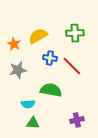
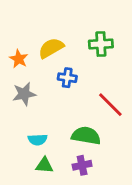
red line: (72, 66) -> (110, 105), moved
green semicircle: (51, 90) -> (86, 136), moved
purple cross: (77, 120) -> (82, 165), moved

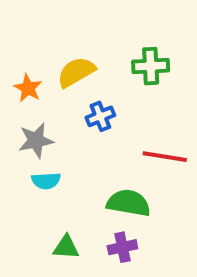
blue cross: (67, 78) -> (100, 116), turned -30
red line: (110, 105) -> (165, 157), turned -36
cyan semicircle: (38, 140) -> (46, 181), moved

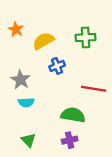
orange star: (28, 88) -> (16, 29), moved
gray star: (36, 141) -> (21, 80), turned -30
green triangle: (66, 247) -> (29, 140), moved, turned 42

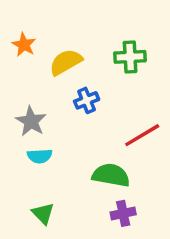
red line: (94, 89) -> (142, 135), turned -40
purple cross: (70, 140) -> (123, 213), moved

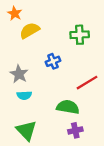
orange star: (24, 45) -> (15, 13), moved
yellow semicircle: (66, 62) -> (30, 30), moved
green triangle: (43, 213) -> (26, 130), size x1.5

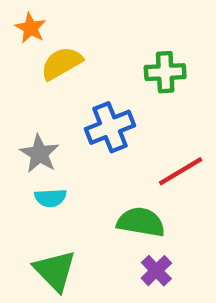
blue cross: (53, 61) -> (110, 127), size x1.5
purple cross: (75, 130) -> (156, 271), turned -32

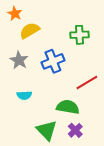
gray star: (39, 154) -> (19, 60), moved
green triangle: (55, 271) -> (47, 130), moved

